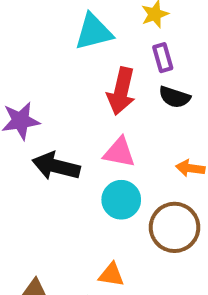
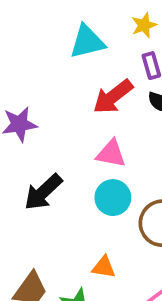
red arrow: (121, 91) -> (113, 97), turned 39
black arrow: (56, 166) -> (43, 192), moved, turned -57

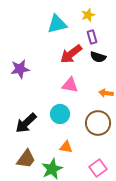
black arrow: (43, 192) -> (26, 123), moved
cyan circle: (113, 198) -> (60, 114), moved

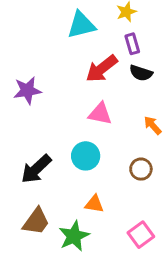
orange arrow: (106, 93) -> (153, 125), turned 40
brown circle: (98, 123) -> (141, 169), size x0.6

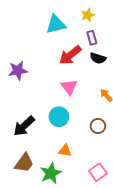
pink triangle: (100, 114) -> (69, 87), turned 42

